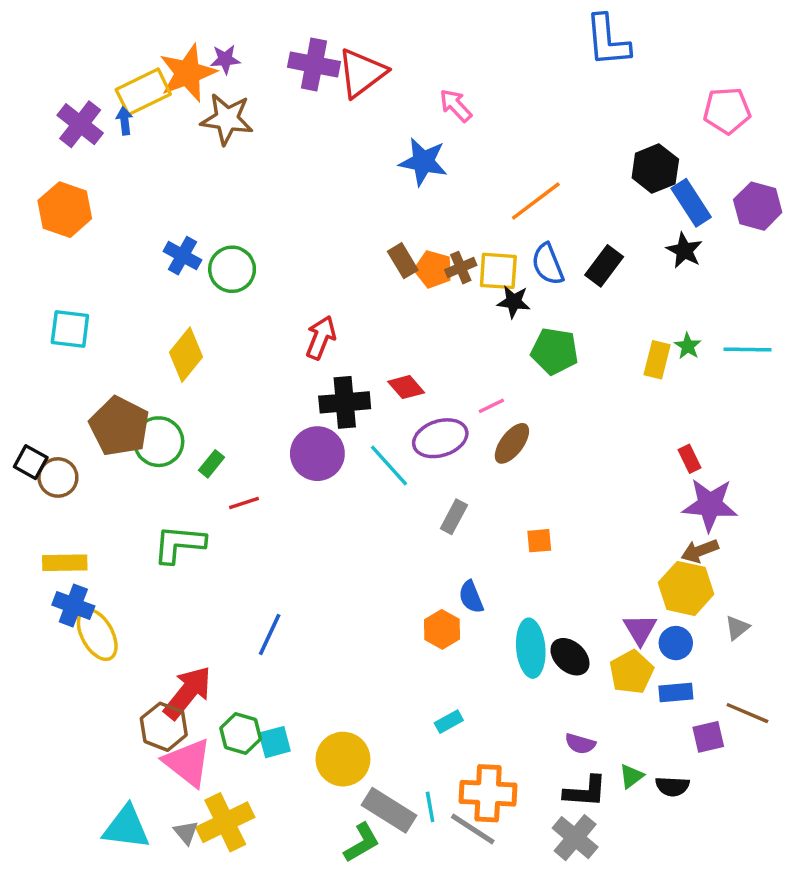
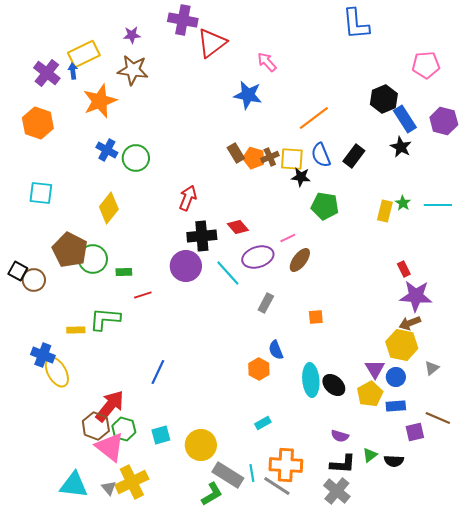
purple cross: (314, 64) -> (183, 20), moved
orange star: (188, 73) -> (100, 101), moved
green rectangle: (212, 464) -> (124, 272), turned 49
yellow rectangle: (65, 563) -> (76, 330), moved, size x0.7
green hexagon: (241, 733) -> (124, 429), moved

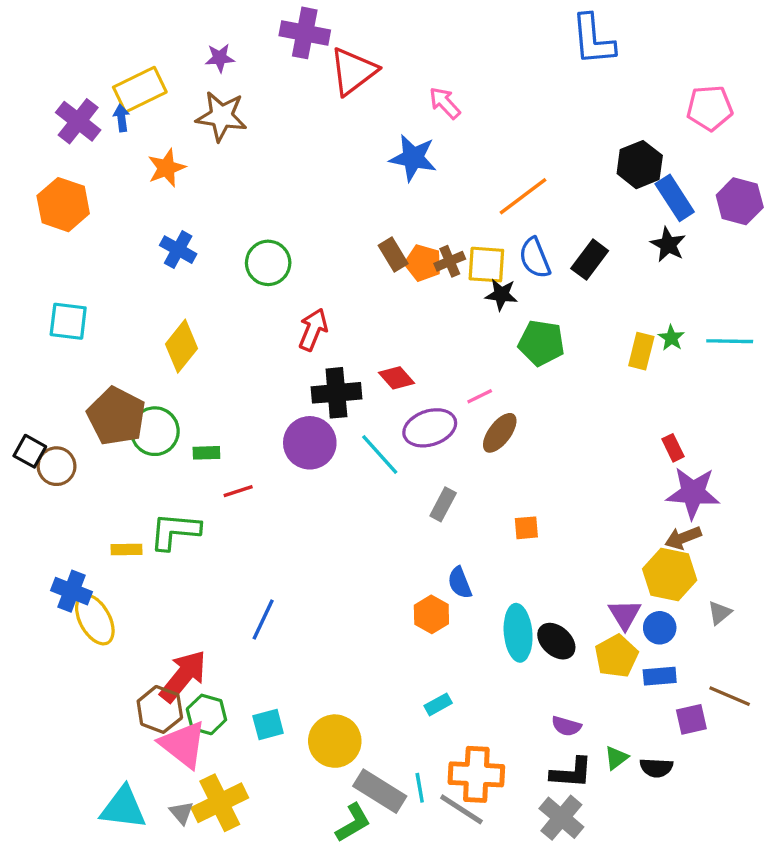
orange star: (100, 101) -> (166, 168), size x0.7
green circle: (136, 158) -> (268, 263), moved

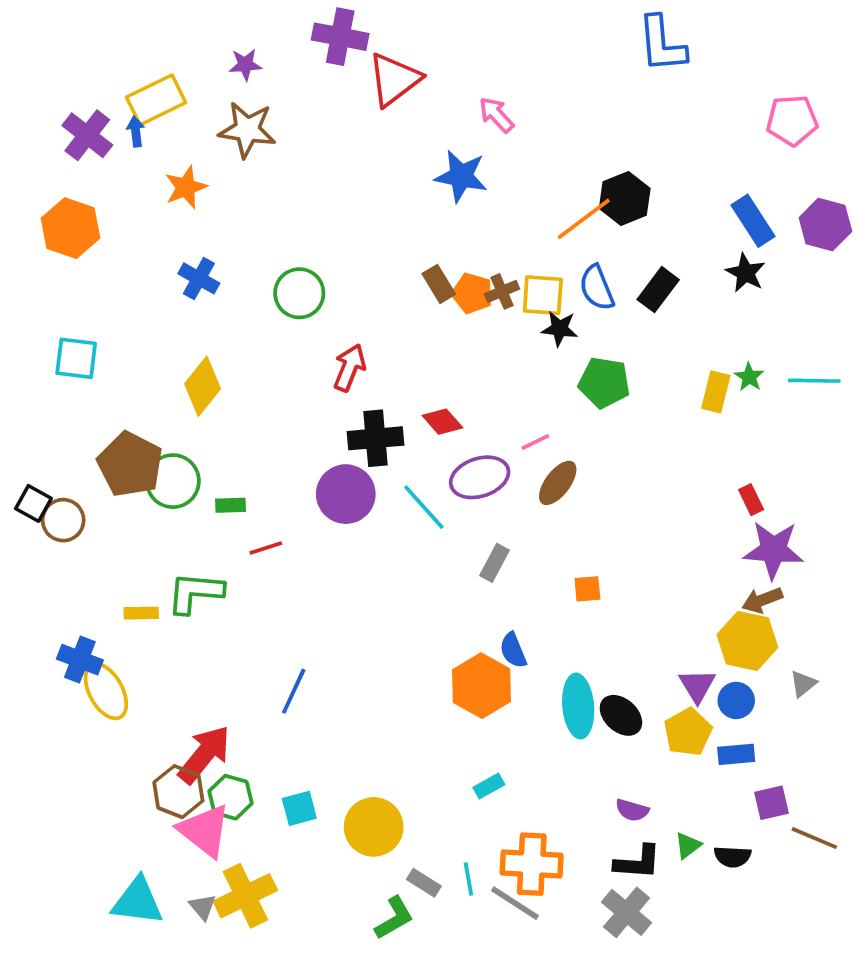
black hexagon: (640, 165) -> (625, 198), moved
orange hexagon: (431, 614) -> (481, 686), size x1.5
brown line: (730, 696) -> (814, 838), moved
gray rectangle: (380, 791) -> (424, 883), size x0.6

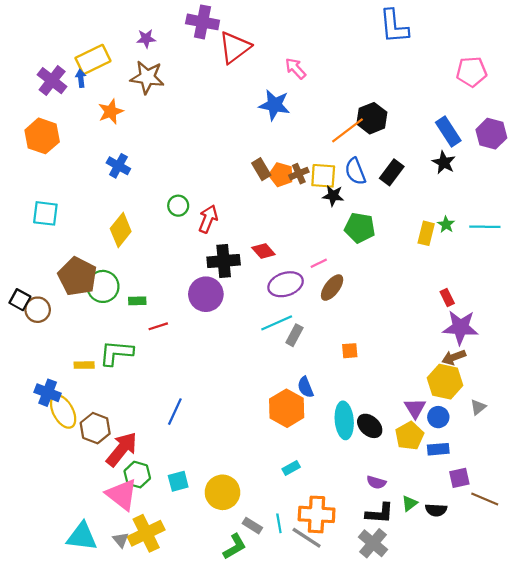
green circle: (299, 293) -> (178, 206), moved, size x0.7
cyan line: (424, 507) -> (277, 323), moved, turned -72
brown hexagon: (178, 792) -> (95, 428), moved

